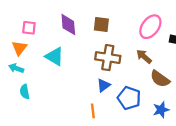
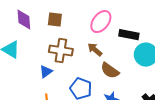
blue triangle: (104, 85) -> (46, 72), moved

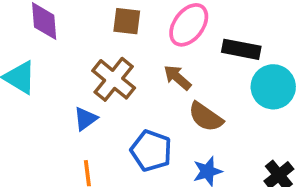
brown square: (55, 20) -> (127, 21), moved
brown cross: (61, 51) -> (114, 79), turned 30

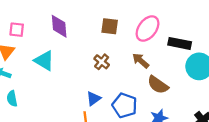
brown cross: (114, 79) -> (102, 62), size x0.6
blue triangle: (85, 119) -> (94, 99), moved

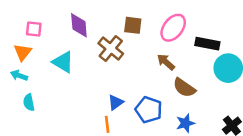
brown cross: (102, 62) -> (111, 49), moved, size x1.5

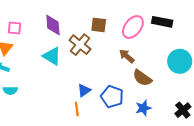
black rectangle: (207, 44) -> (162, 22), moved
cyan triangle: (63, 62) -> (52, 56), moved
cyan semicircle: (29, 102) -> (10, 90), turned -80

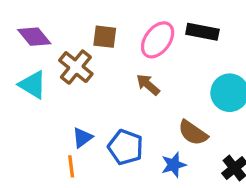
purple diamond: (53, 25) -> (34, 37), turned -35
brown semicircle: (142, 78) -> (193, 133), moved

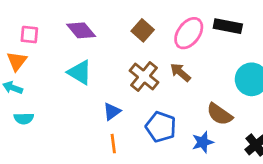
brown square: (105, 37) -> (143, 30), turned 35
brown cross: (76, 67) -> (144, 77), moved
blue triangle: (82, 138) -> (112, 111), moved

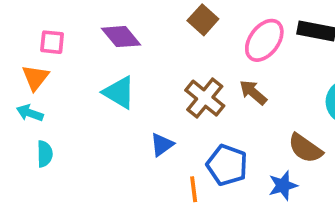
brown square: (143, 30) -> (203, 20), moved
cyan semicircle: (24, 118) -> (45, 154), turned -90
orange line: (113, 144) -> (194, 189), moved

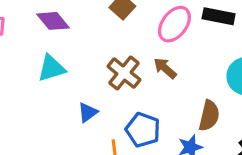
cyan triangle: (119, 92) -> (51, 68), turned -48
brown semicircle: (305, 148) -> (209, 116), turned -112

